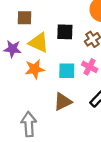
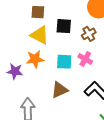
brown square: (24, 18) -> (38, 12), moved
purple star: (12, 49) -> (15, 71), moved

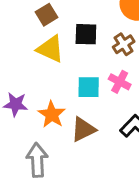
brown square: (38, 12) -> (47, 15), turned -32
orange star: (35, 59) -> (52, 114), moved, turned -30

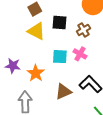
brown triangle: (83, 129) -> (63, 92), moved

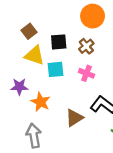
cyan square: (60, 57) -> (56, 69), moved
purple star: (13, 66) -> (19, 87), moved

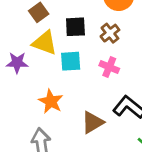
purple star: (19, 87) -> (17, 63), moved

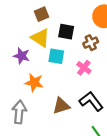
purple star: (17, 63) -> (22, 56), moved
orange star: (51, 101) -> (34, 83), turned -30

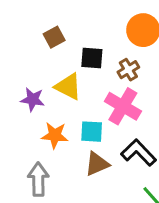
yellow triangle: (40, 38) -> (68, 87), moved
cyan square: (56, 56) -> (92, 132), moved
pink cross: (84, 68) -> (123, 106), size x1.6

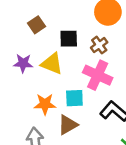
purple star: (33, 99) -> (23, 63), moved
brown triangle: (97, 164) -> (68, 125), moved

